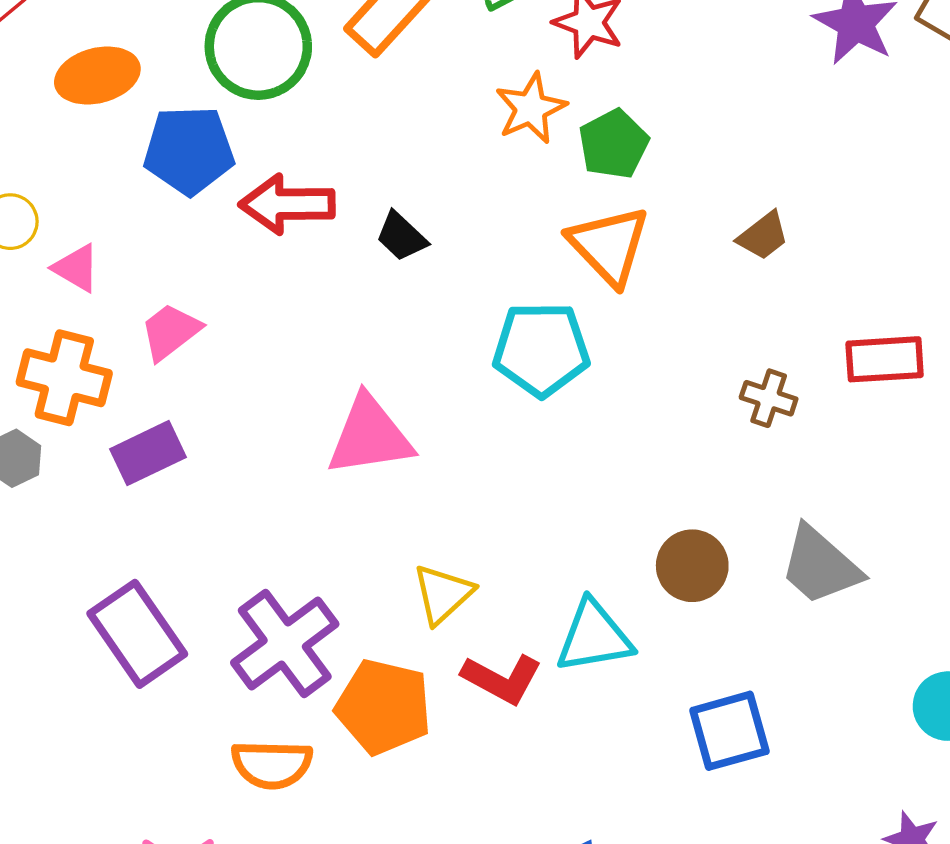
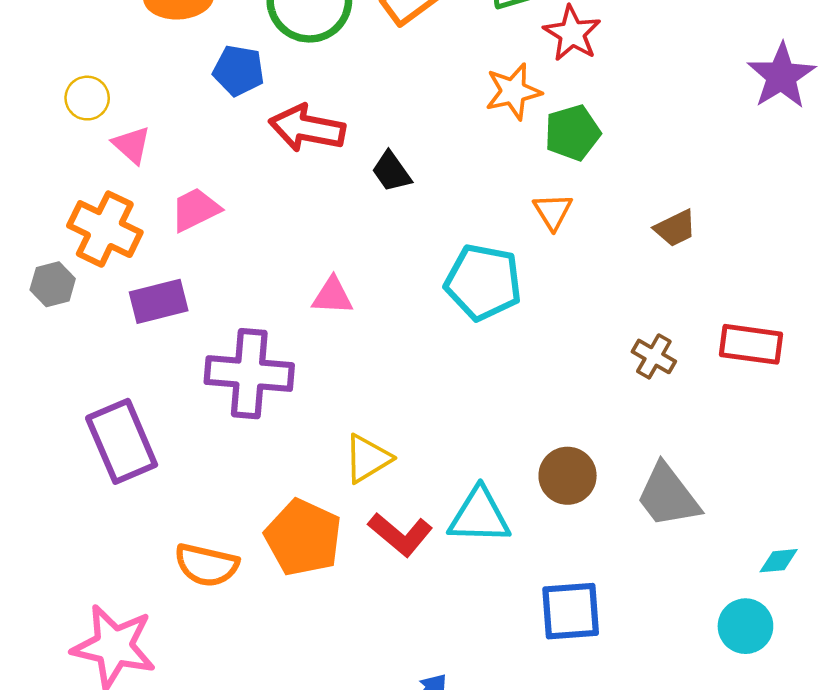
blue pentagon: (189, 150) -> (239, 70), size x0.7
orange triangle: (609, 246) -> (553, 211), size x0.6
pink triangle: (370, 436) -> (332, 296), moved, size x0.6
purple cross: (285, 643) -> (249, 374), moved, turned 30

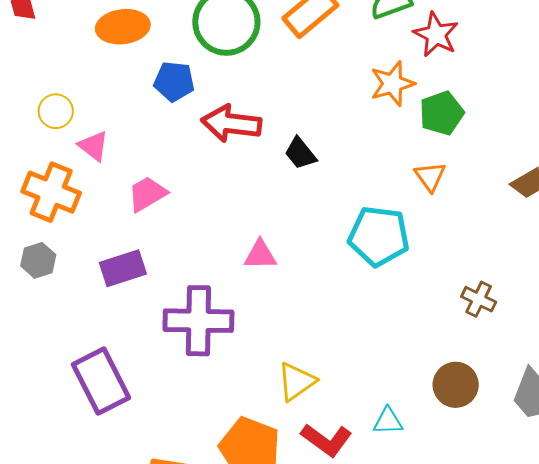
orange cross: (105, 229) -> (51, 192), moved
brown cross: (654, 356) -> (479, 299), moved
cyan triangle: (479, 516) -> (388, 421), size x0.6

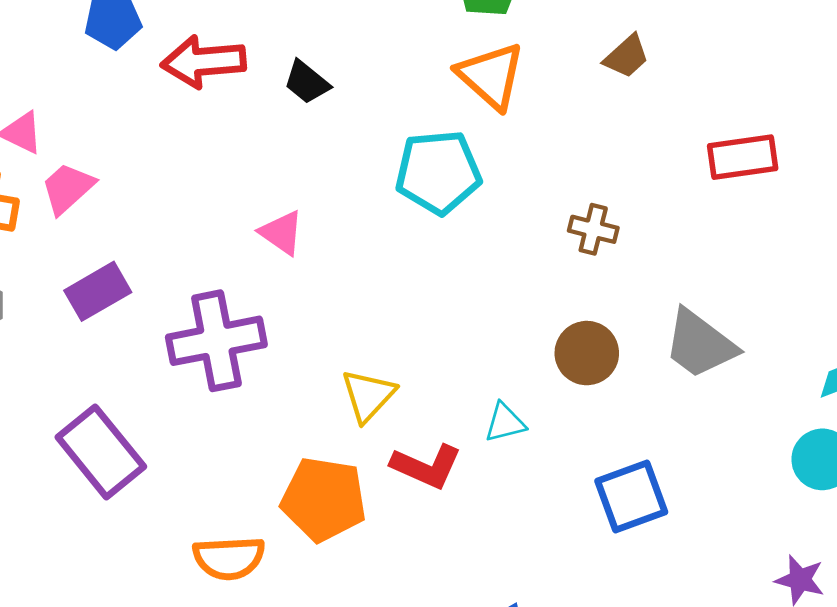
orange triangle: (430, 176) -> (491, 76), size x1.6
pink trapezoid: (147, 194) -> (68, 188), moved
pink triangle: (260, 255) -> (282, 233), turned 48

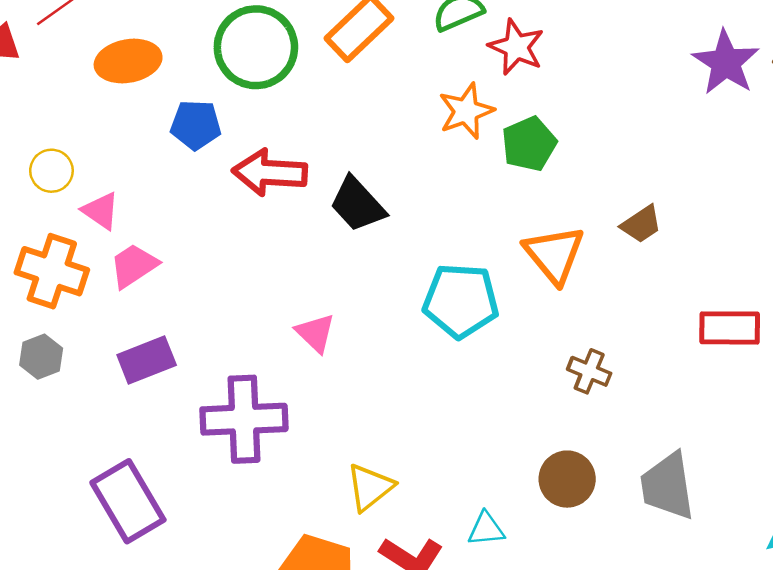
orange triangle: (491, 76) -> (554, 254), moved
black trapezoid: (307, 82) -> (357, 204), size x1.4
gray trapezoid: (700, 344) -> (668, 486), turned 36

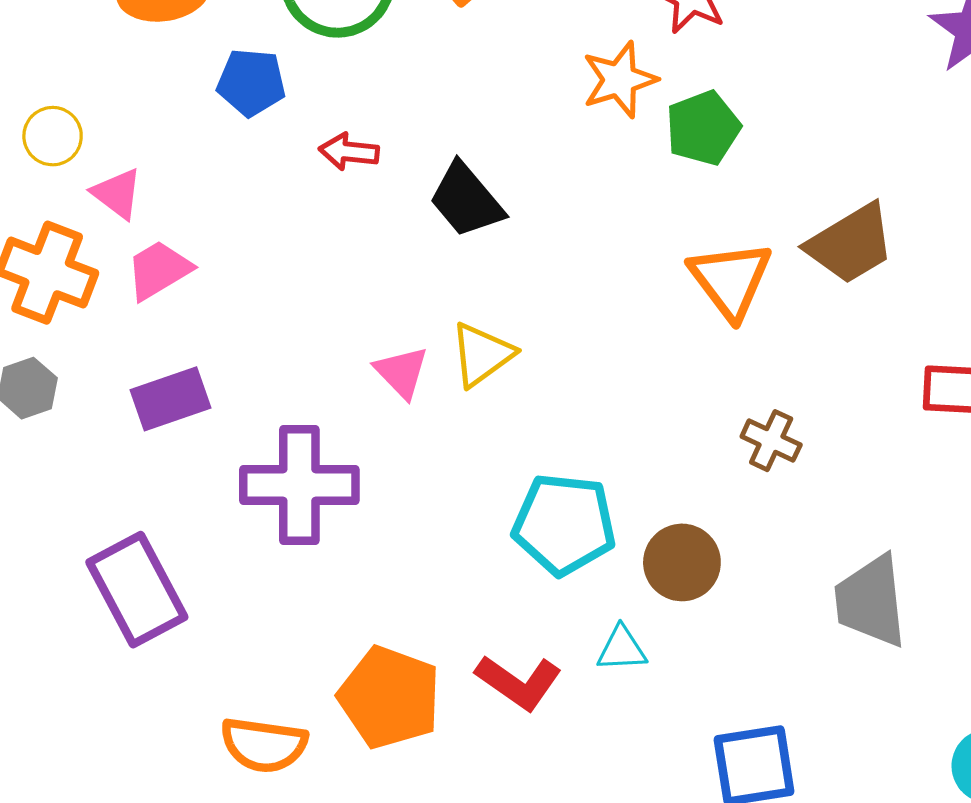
red arrow: (270, 173) -> (349, 152), size x0.6
brown trapezoid: (641, 224) -> (851, 244), size x1.6
cyan pentagon: (461, 301) -> (564, 524), moved
brown circle: (567, 479) -> (682, 562), moved
yellow triangle: (370, 487) -> (482, 354), moved

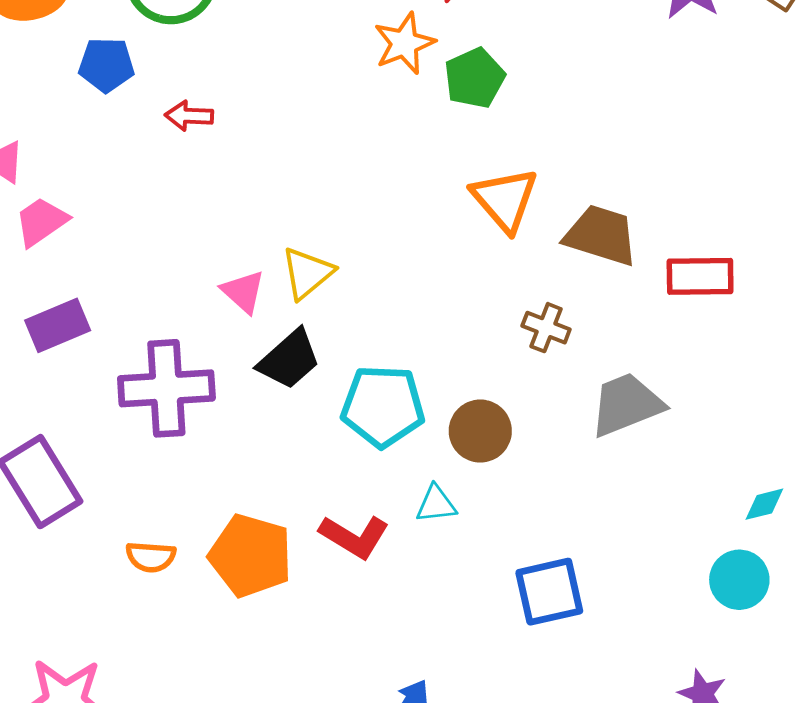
black trapezoid: (466, 200) -> (289, 359), moved, turned -88
brown trapezoid: (851, 244) -> (601, 235), moved, turned -128
gray trapezoid: (871, 601) -> (626, 405), moved, turned 78
orange semicircle: (264, 745) -> (151, 557), moved, size x0.7

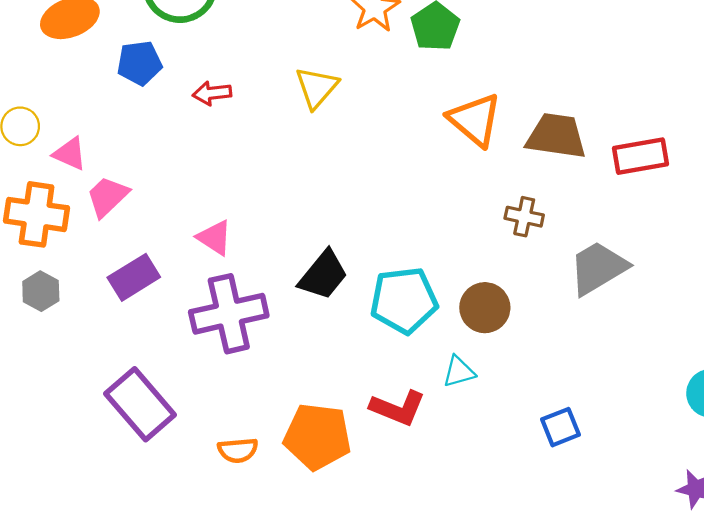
yellow triangle: (307, 273) -> (317, 87), moved
pink triangle: (243, 292) -> (215, 238), moved
blue square: (549, 592) -> (560, 427), size x0.7

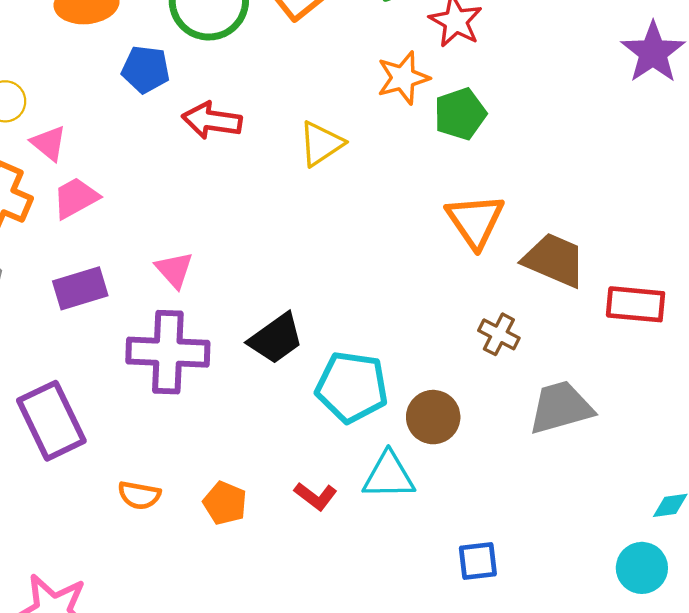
red arrow: (212, 93) -> (212, 120), size x1.4
cyan triangle: (459, 372) -> (389, 476), size x1.5
red L-shape: (398, 408) -> (316, 496), size x0.7
orange pentagon: (317, 436) -> (225, 503), size x0.6

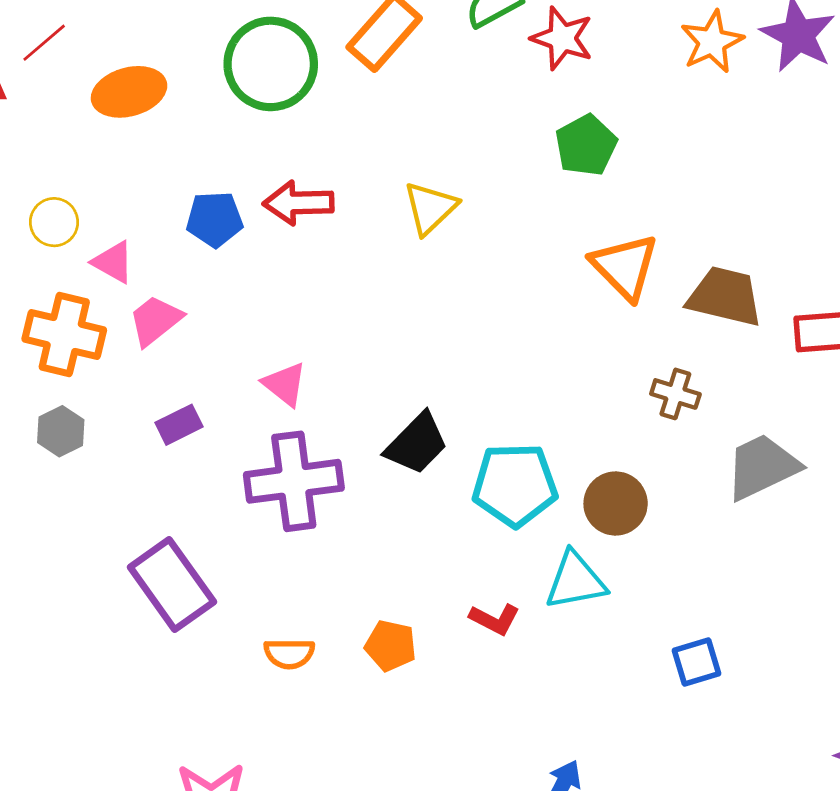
blue pentagon: (146, 69) -> (214, 219), moved
orange star: (403, 78) -> (712, 42), moved
purple rectangle: (80, 288) -> (179, 425), size x0.7

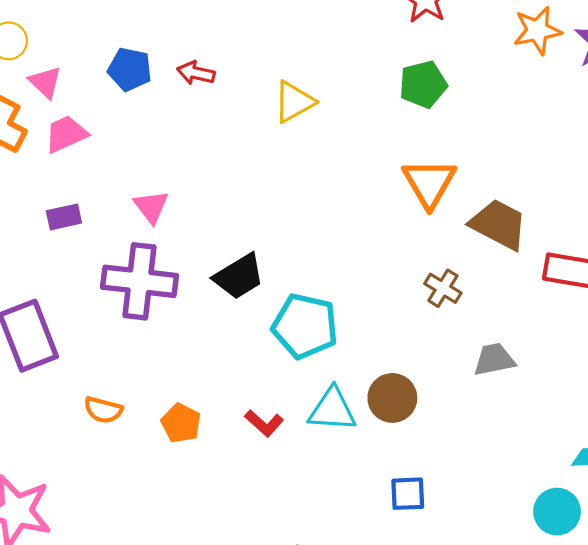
red arrow: (298, 203) -> (196, 73), size x0.7
gray trapezoid: (762, 467) -> (494, 359), size x0.7
brown circle: (616, 503) -> (392, 398), moved

